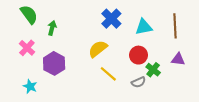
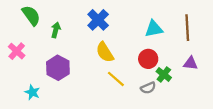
blue cross: (111, 19) -> (98, 20), moved
pink cross: (27, 48) -> (17, 51), moved
yellow semicircle: (98, 49) -> (105, 52), turned -84

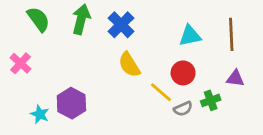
green arrow: (56, 30) -> (81, 19), moved, size x1.5
purple hexagon: (58, 68) -> (71, 103), moved
green cross: (164, 74) -> (211, 100), moved, turned 32
yellow line: (116, 79) -> (161, 92), moved

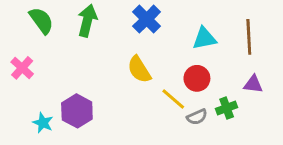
blue cross: (121, 25) -> (147, 19), moved

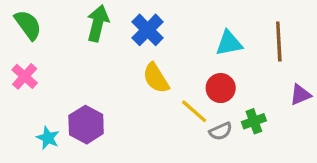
blue cross: (147, 19) -> (148, 30), moved
green semicircle: (41, 21) -> (28, 25), moved
purple triangle: (253, 84) -> (300, 95), moved, turned -30

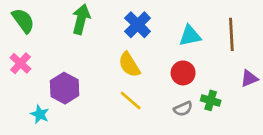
blue cross: (148, 30) -> (138, 25), moved
yellow line: (194, 111) -> (131, 100), moved
green cross: (254, 121) -> (211, 100), turned 36
purple hexagon: (86, 125) -> (65, 88), moved

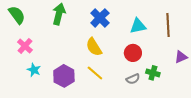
pink cross: (20, 63) -> (25, 46), moved
purple hexagon: (65, 88) -> (64, 76), moved
cyan star: (40, 114) -> (34, 70), moved

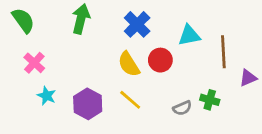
brown line: (168, 25) -> (223, 52), moved
red circle: (133, 53) -> (160, 60), moved

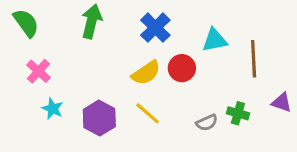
yellow semicircle: (129, 64) -> (146, 73), turned -92
purple triangle: (248, 78) -> (282, 102), moved, turned 42

